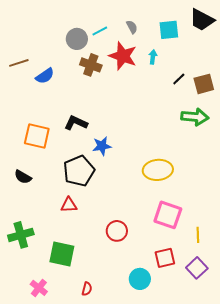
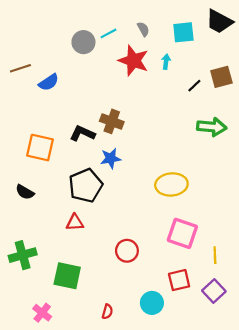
brown cross: (91, 65) -> (112, 121), moved
brown square: (204, 84) -> (221, 77), moved
red semicircle: (87, 289) -> (107, 312), moved

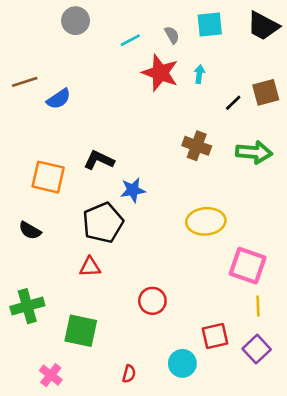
cyan square: (183, 32) -> (210, 25), moved
gray circle: (83, 42) -> (76, 21), moved
brown cross: (112, 121) -> (197, 146), moved
pink square: (182, 233) -> (248, 266), moved

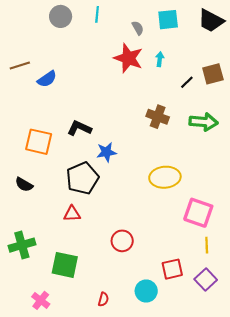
cyan line: (130, 40) -> (97, 14), moved, turned -56

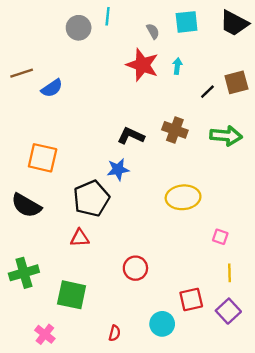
gray circle: (61, 16) -> (79, 28), moved
black L-shape: (79, 128) -> (131, 136), moved
black semicircle: (24, 185) -> (26, 205), size x1.5
pink square: (198, 213) -> (220, 237), size x0.5

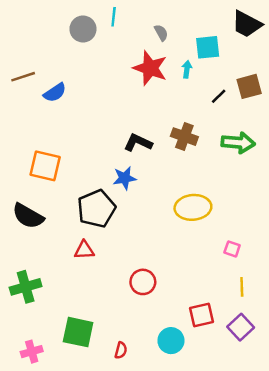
cyan square: (187, 22) -> (208, 47), moved
green square: (72, 295) -> (78, 332), moved
pink cross: (45, 334) -> (32, 352), moved, turned 36

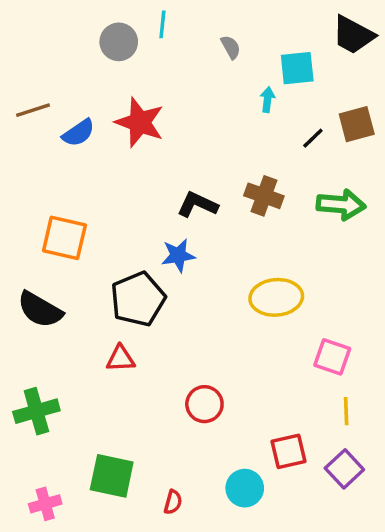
red star: (150, 68) -> (140, 122), moved
pink square: (232, 249) -> (332, 357), size x1.5

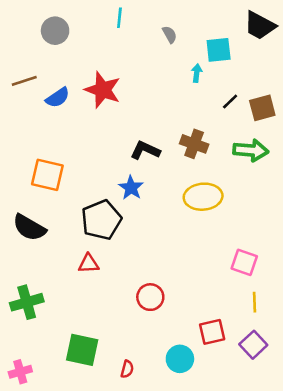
gray circle: (119, 42) -> (55, 31), moved
brown square: (357, 124) -> (262, 108), moved
blue star: (178, 255) -> (131, 188), turned -30
yellow ellipse: (276, 297) -> (203, 197), moved
pink cross: (45, 504) -> (20, 372), moved

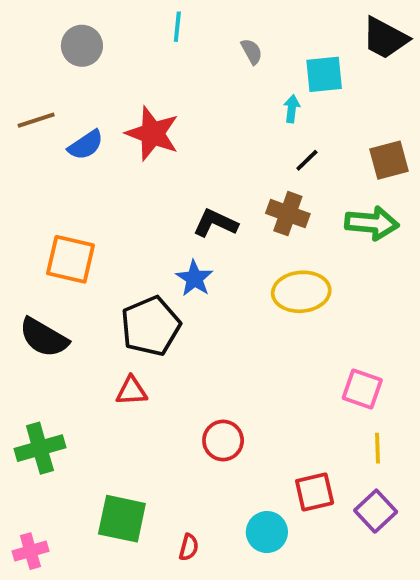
black line: (230, 101) -> (307, 160), moved

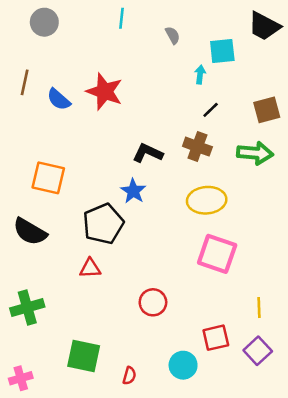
gray circle: (82, 46) -> (44, 22), moved
brown line: (36, 120) -> (25, 82), turned -60
blue semicircle: (86, 145) -> (59, 99), turned 75
pink square: (362, 389) -> (217, 254), moved, size x1.4

